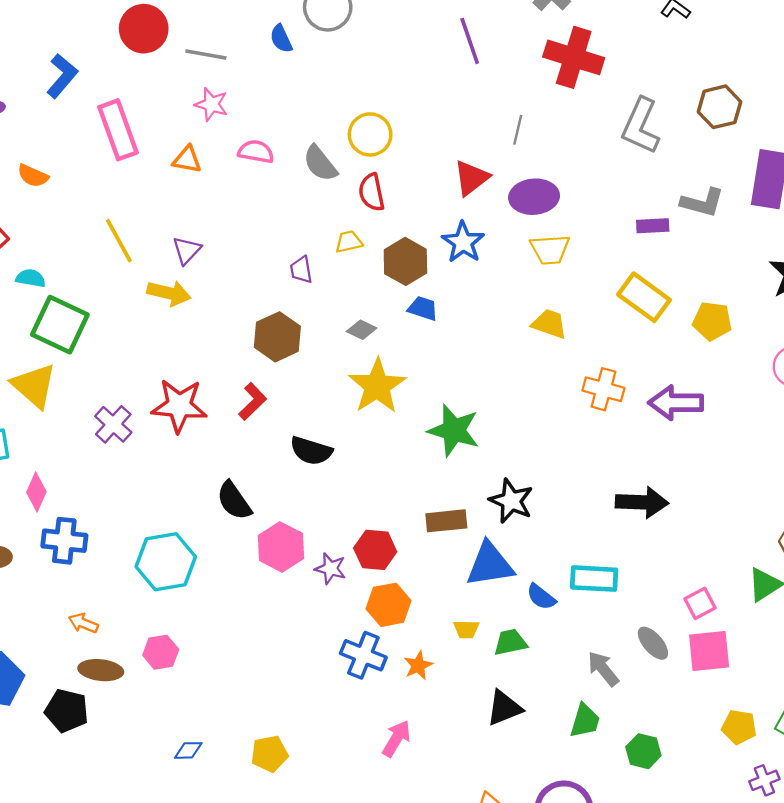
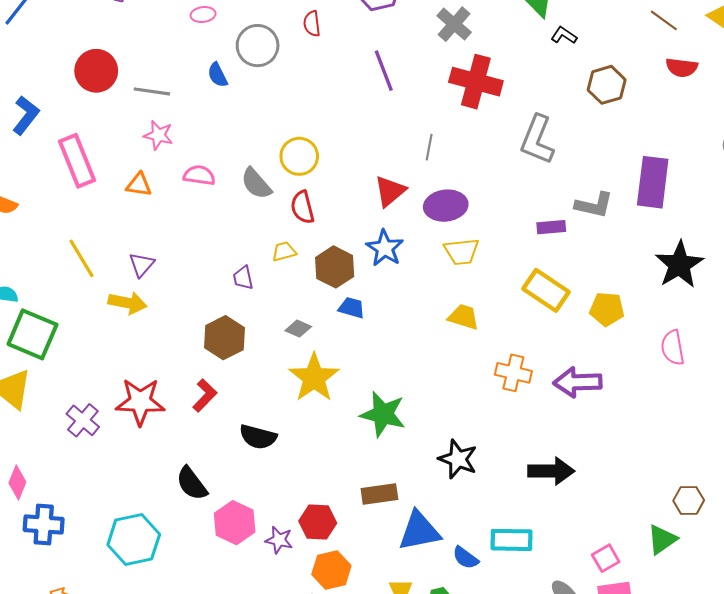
brown hexagon: (719, 107) -> (607, 85), moved
black star: (511, 501) -> (458, 459), moved

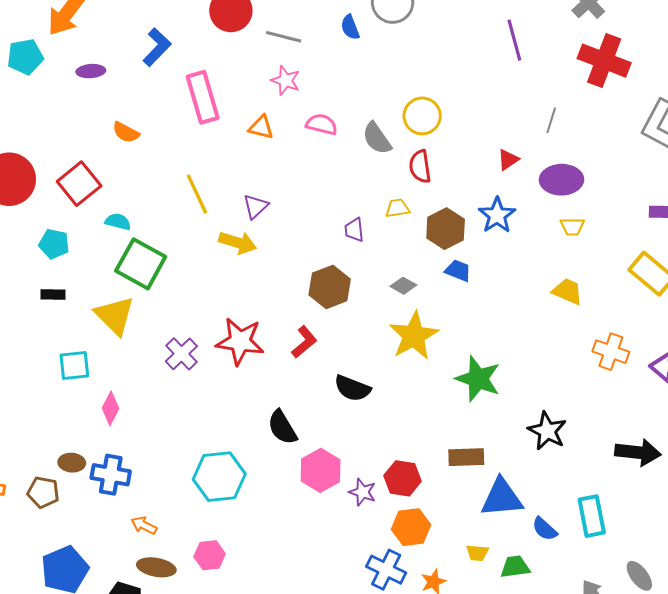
red triangle: (390, 191) -> (508, 160), size x0.7
yellow trapezoid: (462, 252) -> (572, 227), size x0.7
blue cross: (44, 524) -> (111, 475), moved
cyan rectangle: (512, 540) -> (592, 516), turned 72

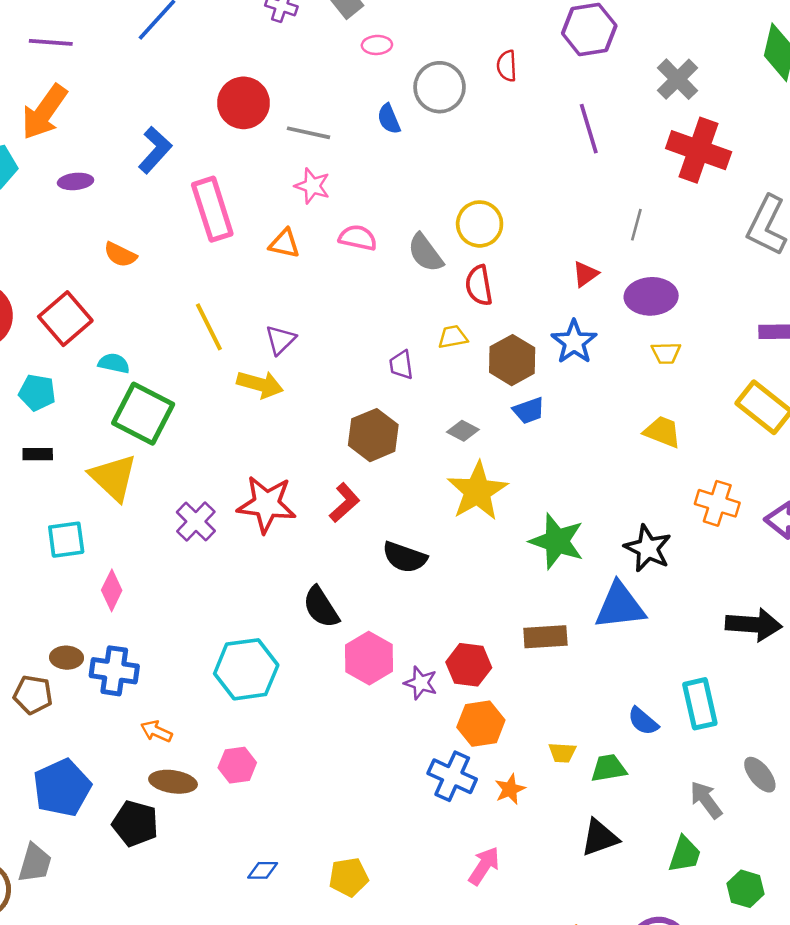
blue trapezoid: (458, 271) -> (529, 411), turned 140
black star: (547, 431) -> (648, 548), moved
blue triangle: (502, 498) -> (620, 606), moved

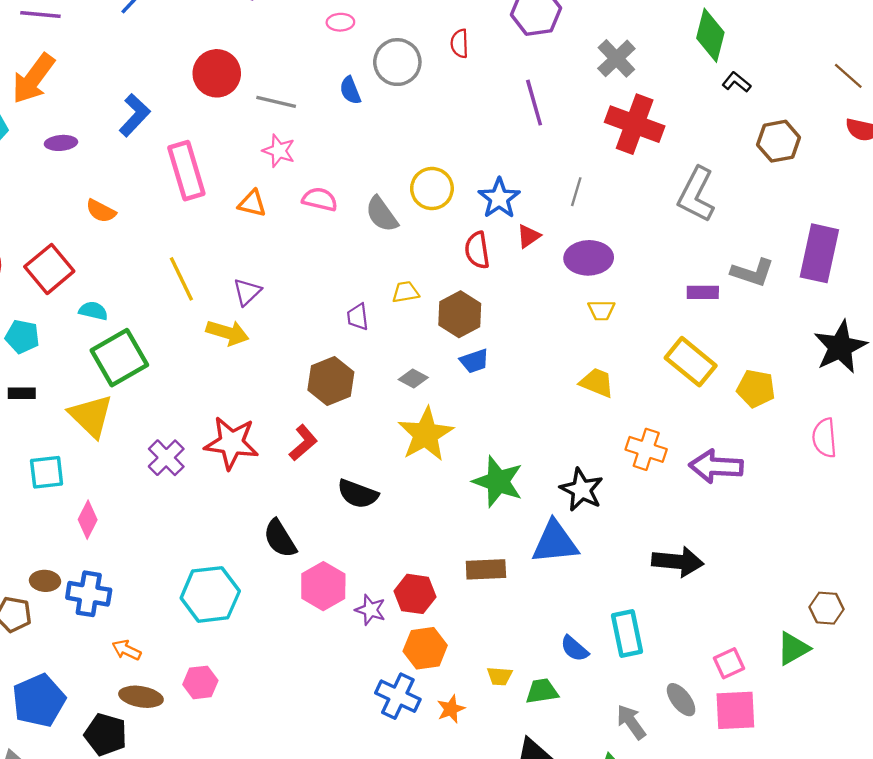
red semicircle: (479, 285) -> (477, 250), moved
blue star: (574, 342) -> (499, 198), moved
green square: (143, 414) -> (119, 358), turned 32

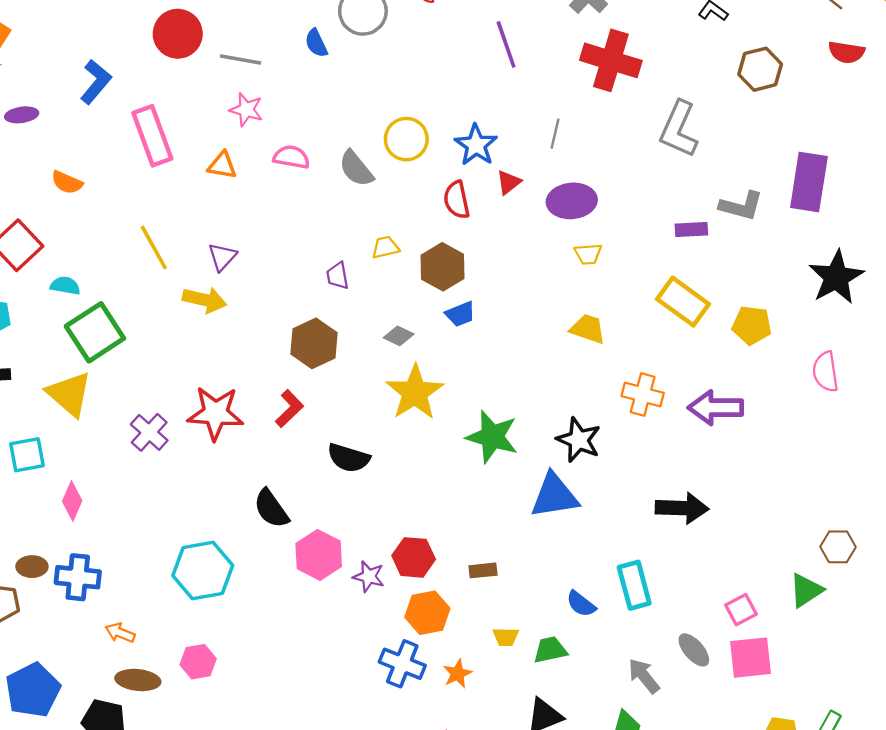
brown rectangle: (486, 569) -> (483, 570), moved, size x0.7

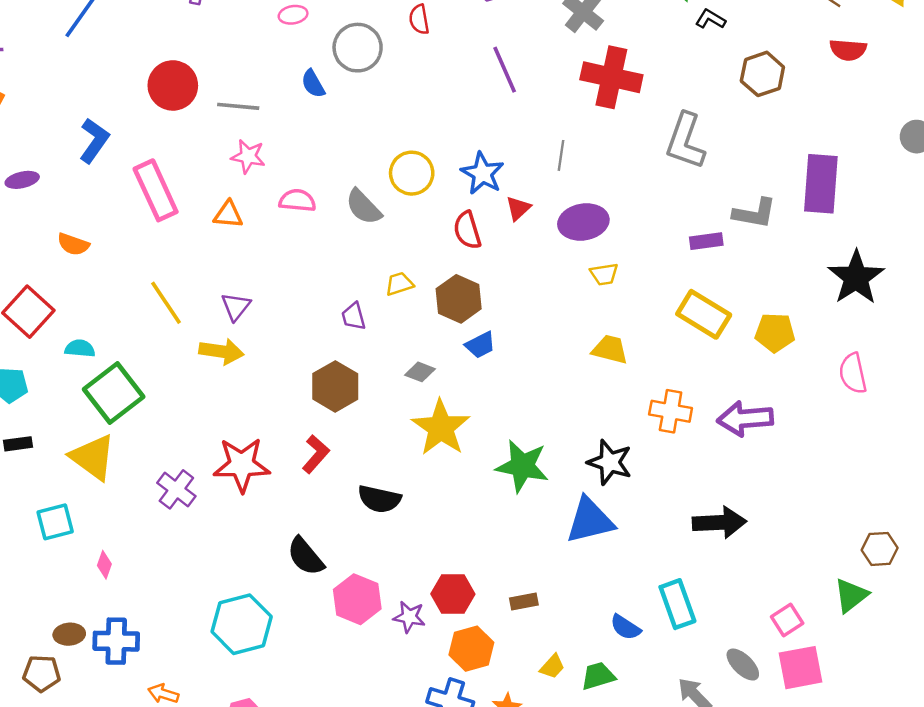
pink diamond: (72, 501) -> (104, 565), size x0.7
yellow trapezoid: (506, 637) -> (552, 667), turned -44

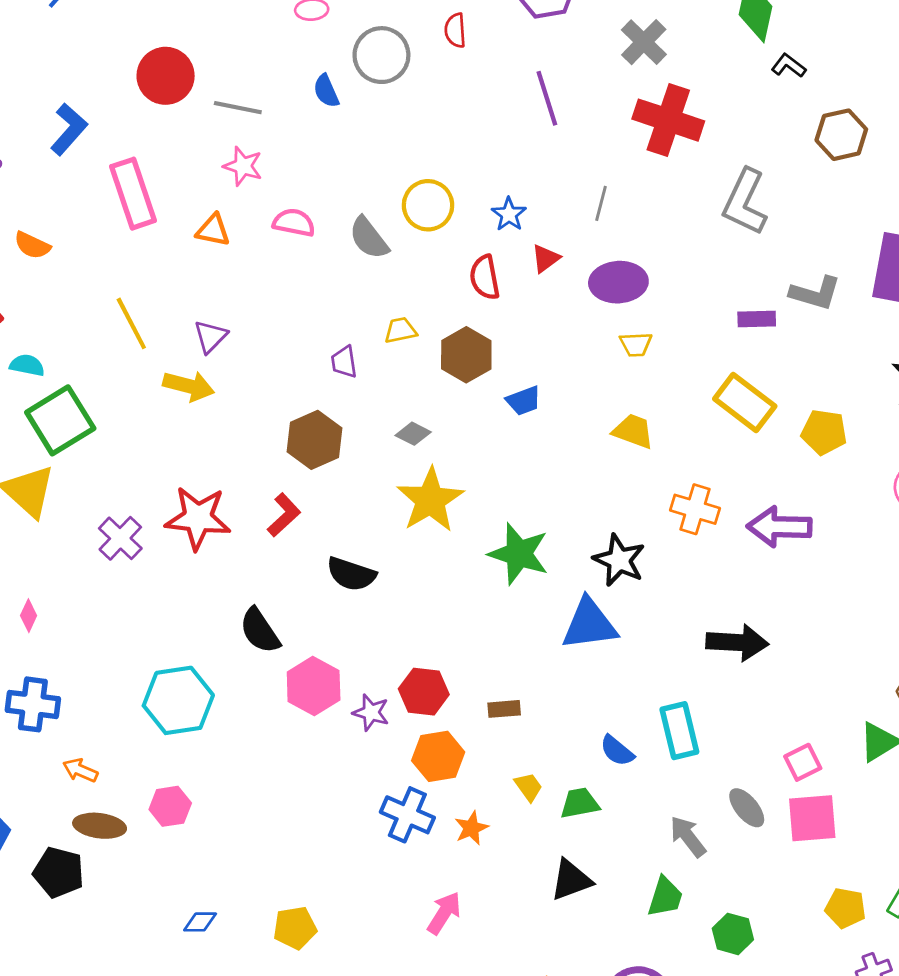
blue star: (482, 173) -> (509, 214), size x0.7
blue trapezoid: (480, 345) -> (524, 401), moved
yellow trapezoid: (552, 667) -> (528, 787), turned -84

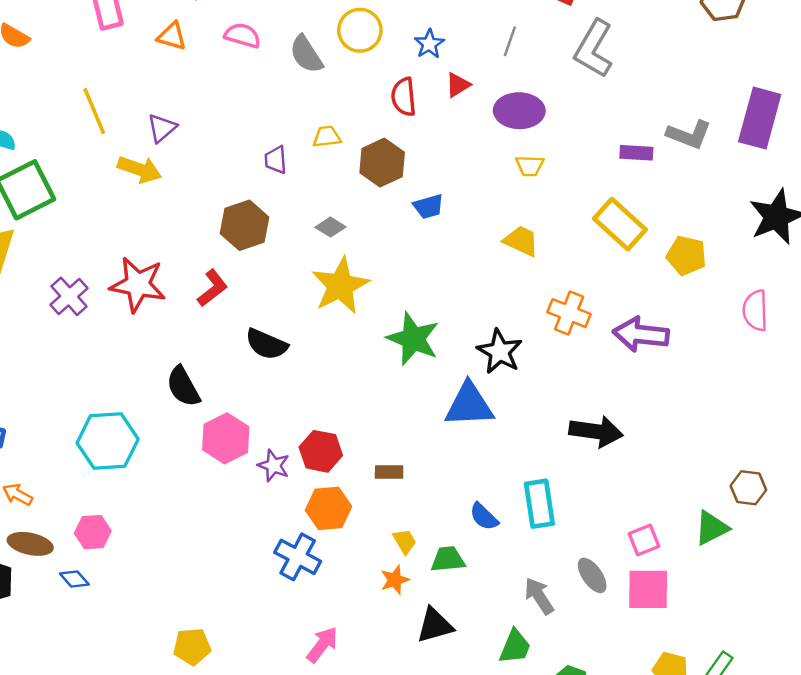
gray L-shape: (745, 202) -> (594, 49), moved
orange star: (471, 828) -> (395, 580), moved
blue diamond: (200, 922) -> (74, 579), moved, turned 44

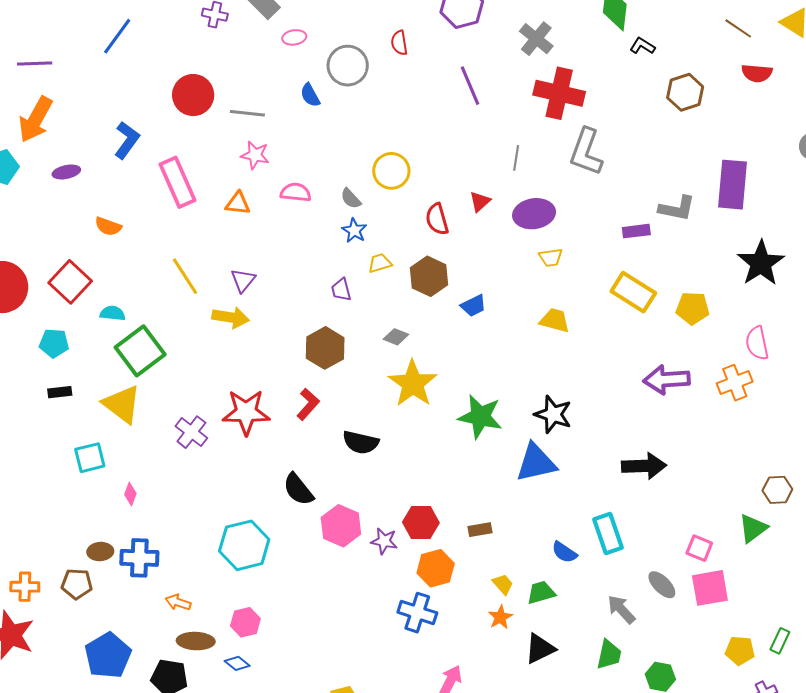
blue star: (429, 44) -> (354, 230), moved
gray semicircle: (306, 54) -> (351, 199), size x0.7
orange cross: (569, 313) -> (735, 383), moved, turned -32
pink square: (644, 540) -> (699, 548), turned -36

